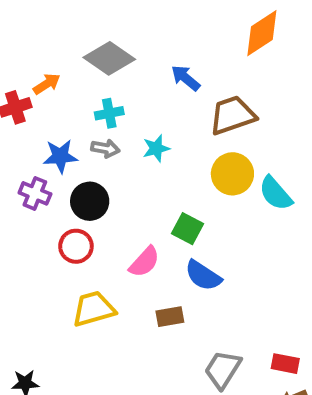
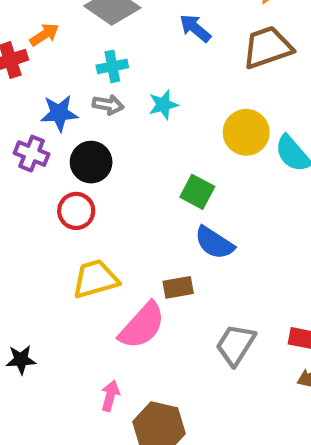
brown trapezoid: (232, 115) -> (267, 47), moved
pink semicircle: (144, 262) -> (142, 326), moved, size x1.4

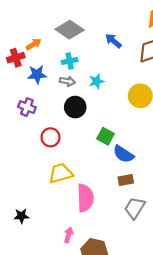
blue star: (59, 113) -> (37, 74), moved
black circle: (91, 162) -> (75, 107), moved
green square: (197, 192) -> (106, 136), moved
brown rectangle: (178, 287) -> (126, 180), moved
pink semicircle: (142, 326) -> (85, 198), turned -44

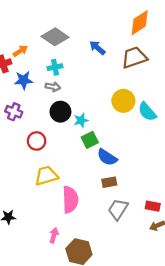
cyan star: (97, 81) -> (81, 120), moved
green square: (106, 136) -> (90, 140), turned 35

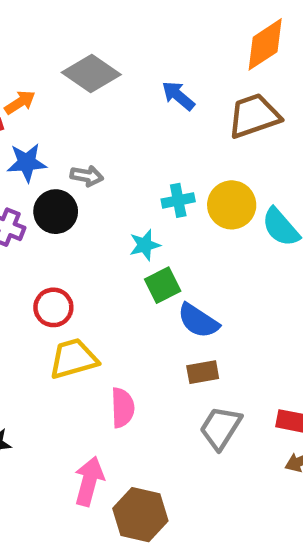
cyan cross: (55, 67) -> (178, 200), moved
black circle: (60, 112) -> (56, 212), moved
red circle: (37, 141) -> (53, 307), moved
pink semicircle: (70, 200) -> (122, 408), size x0.7
pink arrow: (54, 235) -> (89, 481), size x1.5

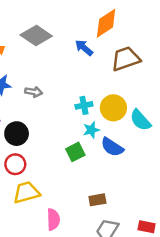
orange diamond: (265, 44) -> (106, 23), moved
black circle: (56, 212) -> (17, 134), moved
cyan star: (145, 245) -> (91, 130), moved
blue semicircle: (198, 321) -> (112, 147), moved

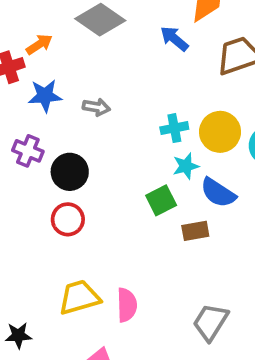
yellow trapezoid: (26, 192) -> (79, 297), moved
brown rectangle: (97, 200) -> (195, 231), moved

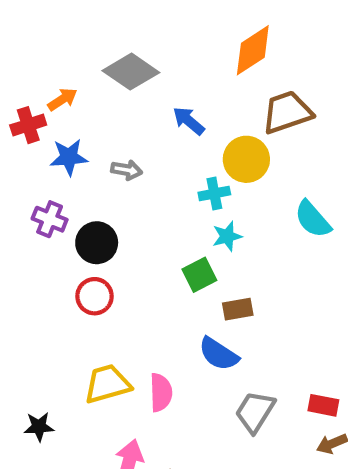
blue arrow: (174, 39) -> (189, 121), moved
yellow circle: (220, 132) -> (246, 159), moved
blue semicircle: (218, 193) -> (219, 354), moved

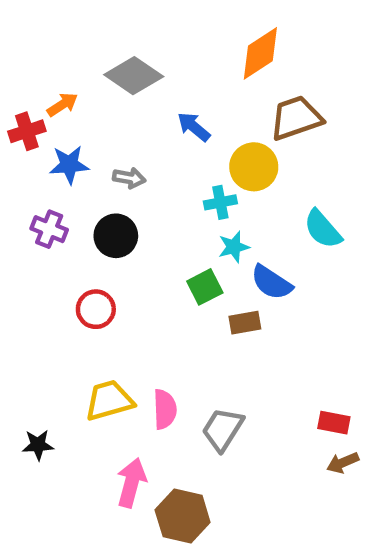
black circle: (97, 243) -> (116, 236), moved
blue semicircle: (219, 354) -> (272, 282), moved
gray trapezoid: (255, 412) -> (223, 429), moved

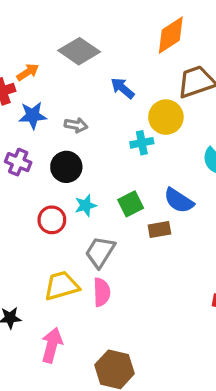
cyan star: (234, 247) -> (86, 205), moved
gray trapezoid: (223, 429) -> (100, 252), moved
pink arrow: (131, 483) -> (52, 345), moved

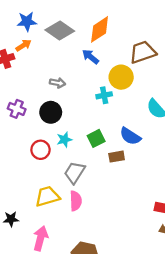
orange diamond: (171, 35) -> (100, 29), moved
blue star: (33, 115) -> (27, 21), moved

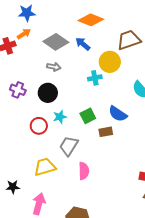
orange diamond: (100, 29) -> (91, 20), turned 55
gray diamond: (60, 31) -> (56, 42), moved
pink semicircle: (76, 201) -> (84, 171), moved

